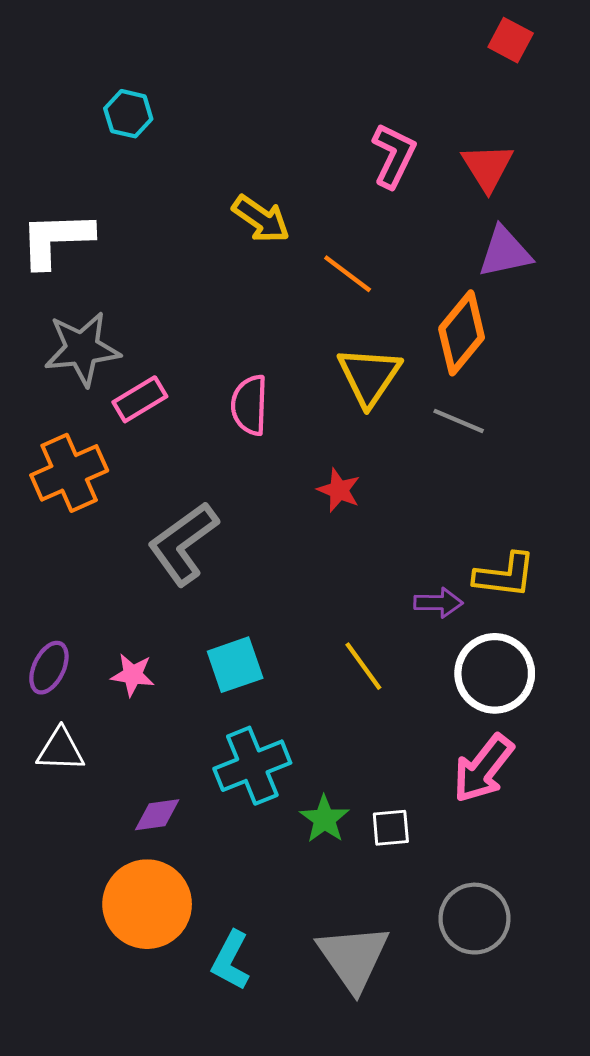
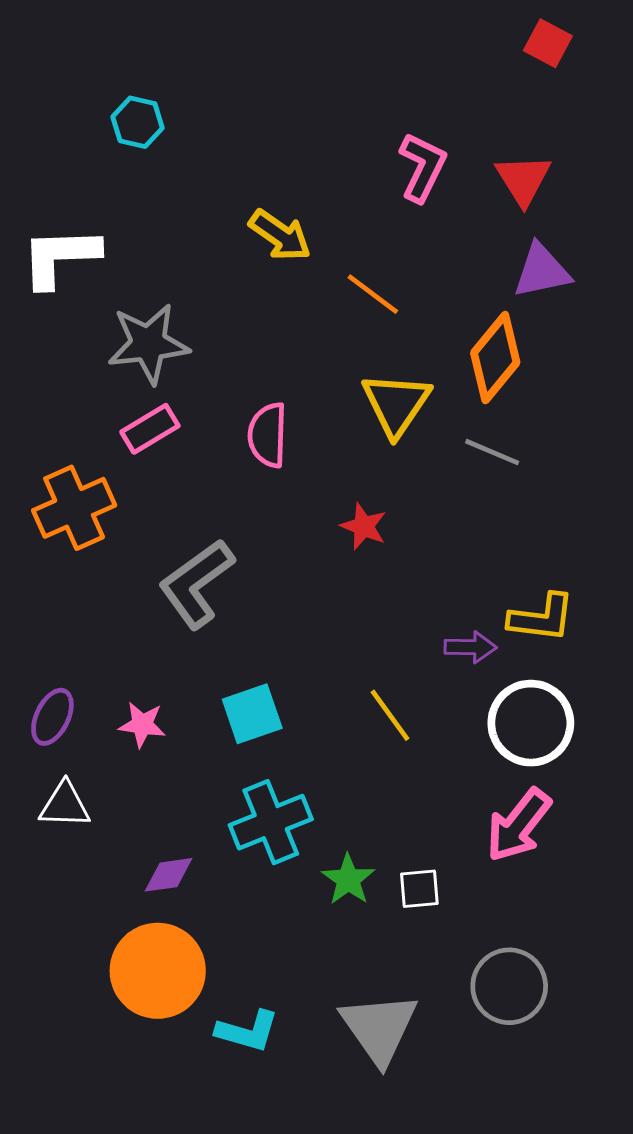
gray star: (82, 349) -> (148, 344), moved
cyan L-shape: (231, 960) -> (248, 1031), turned -102

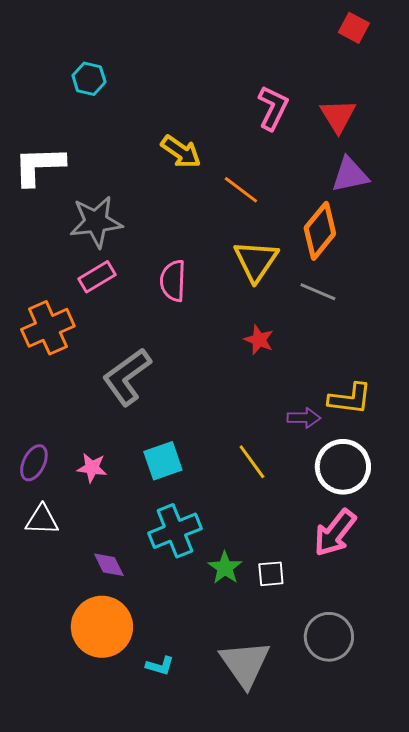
red star: (364, 526) -> (259, 340), moved
purple diamond: (169, 875) -> (109, 565), turned 72
cyan L-shape: (248, 1031) -> (160, 666), size x0.7

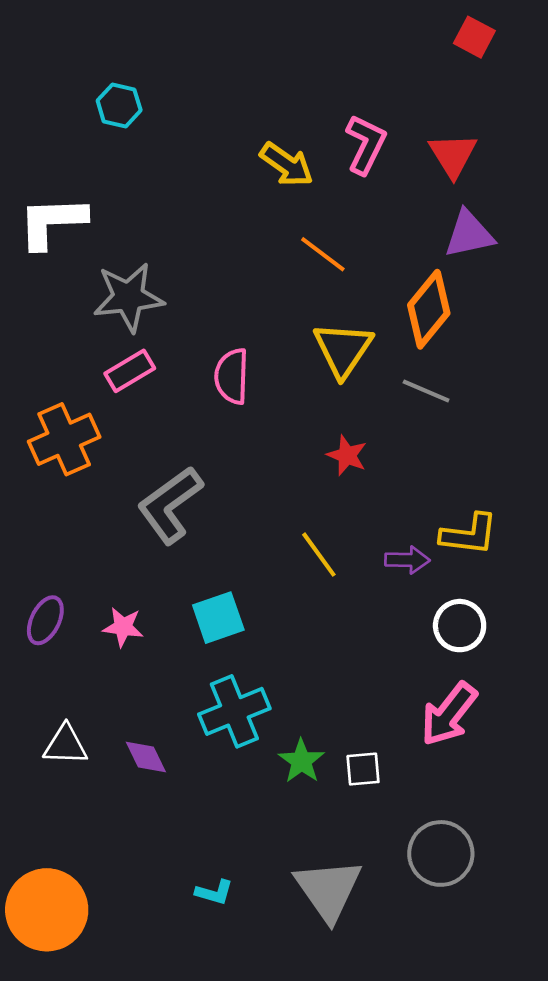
yellow arrow: (181, 152) -> (287, 164), moved
yellow line: (252, 462) -> (319, 555), moved
white circle: (343, 467) -> (460, 626), size x0.7
white triangle: (42, 520) -> (65, 745), moved
orange circle: (102, 627) -> (47, 910), moved

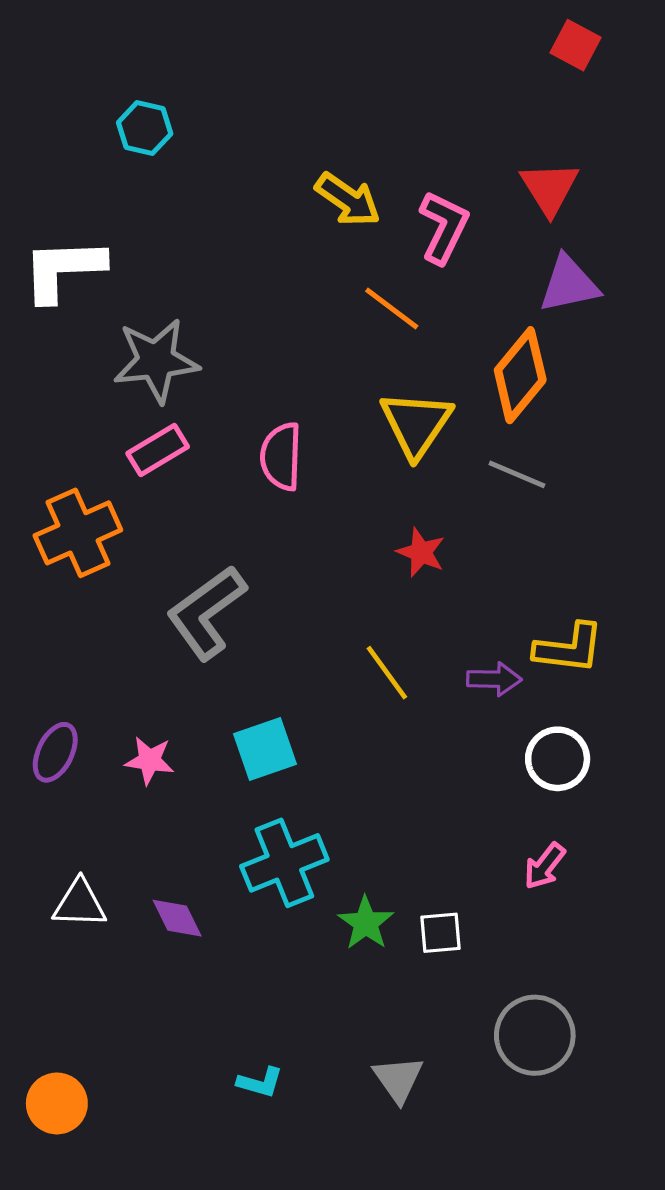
pink L-shape: (366, 144) -> (444, 227), moved
pink arrow: (449, 714) -> (545, 866), size x0.6
gray triangle: (328, 890) -> (398, 1079), size x0.6
orange circle: (47, 910) -> (57, 1103), size x0.6

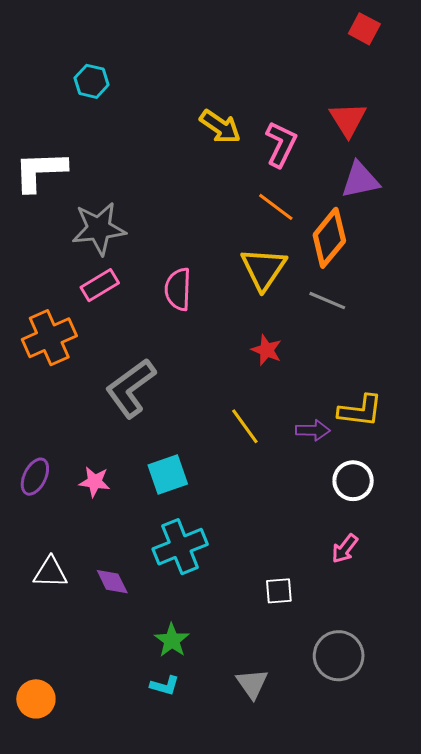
orange line: (392, 309) -> (276, 207), moved
green star: (366, 923) -> (172, 640), moved

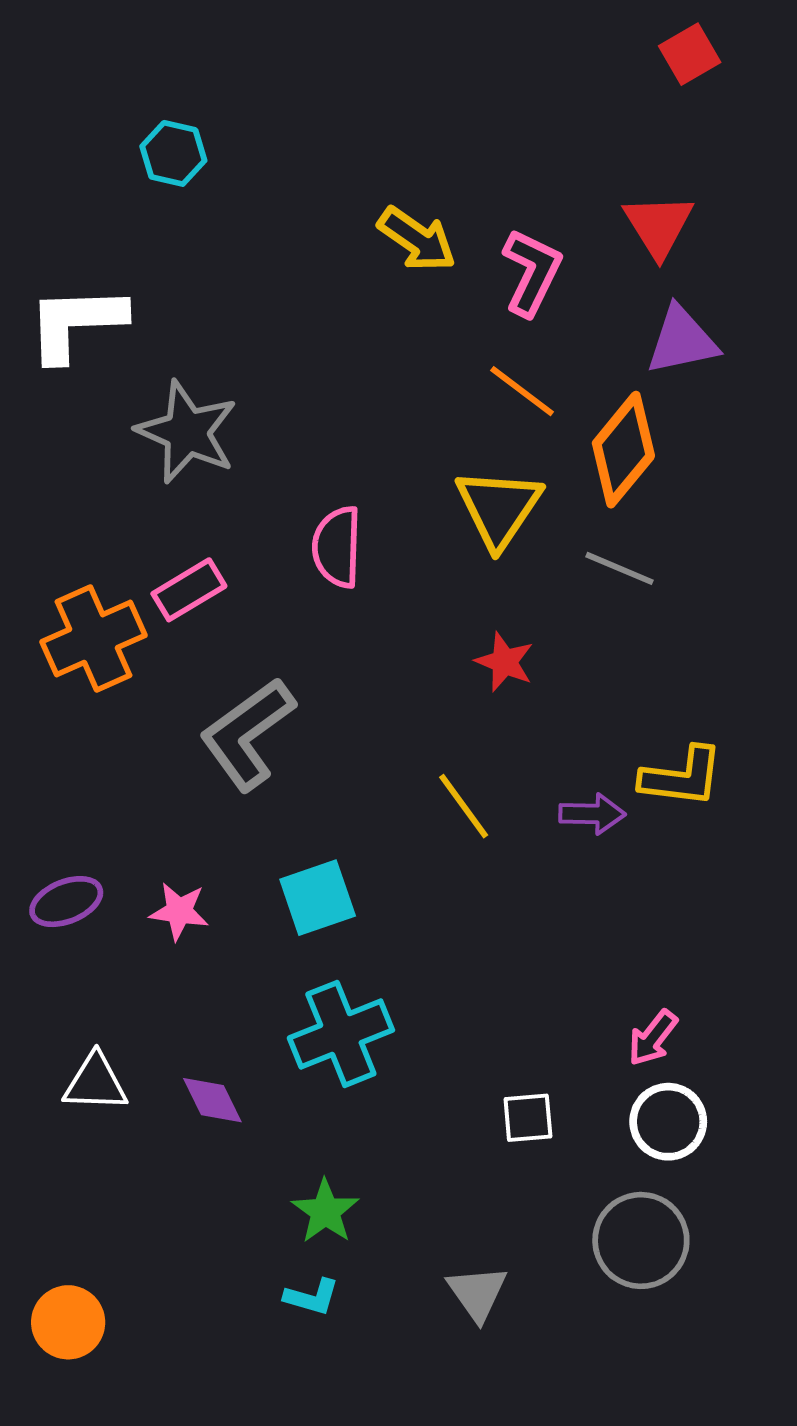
red square: (364, 29) -> (690, 54), turned 32
gray star: (99, 229) -> (187, 432), turned 30
pink rectangle: (100, 285) -> (189, 590), moved
purple ellipse: (35, 477) -> (66, 902), turned 42
white circle: (353, 481) -> (668, 1122), moved

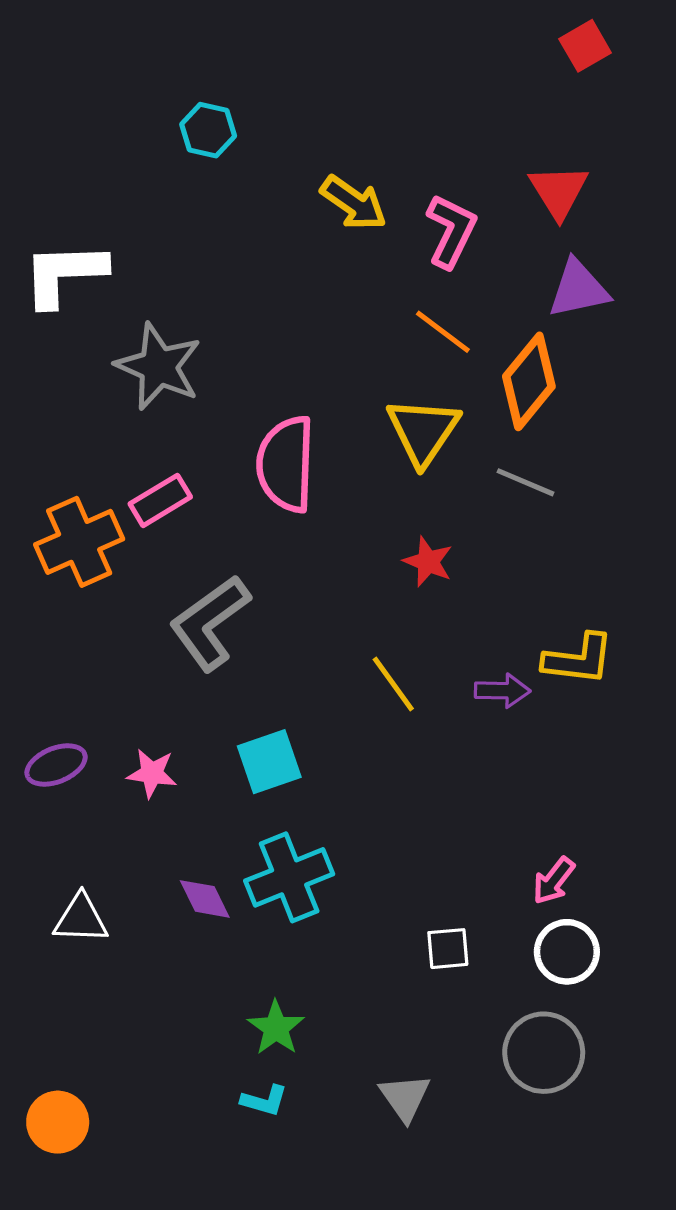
cyan hexagon: (173, 153) -> (208, 130), moved
pink semicircle: (337, 547) -> (286, 464), size x1.4
purple diamond: (212, 1100) -> (205, 899), moved

